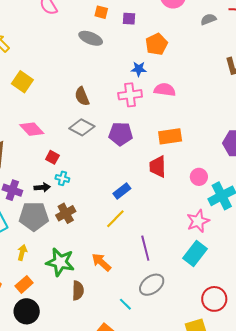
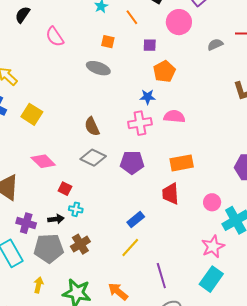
purple square: (129, 19) -> (150, 45), moved

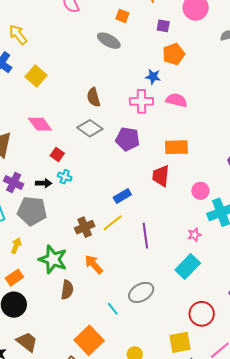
brown cross: (80, 244) -> (85, 227), moved
pink star: (213, 247) -> (194, 235), size x0.6
purple line: (161, 276) -> (145, 236), moved

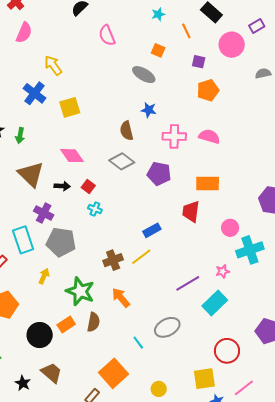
yellow square: (36, 76) -> (70, 107), turned 30
blue star: (153, 77) -> (149, 110), moved
black arrow: (44, 183) -> (62, 186), moved
purple line: (145, 236) -> (188, 283), moved, turned 65
orange rectangle: (14, 278) -> (66, 325), moved

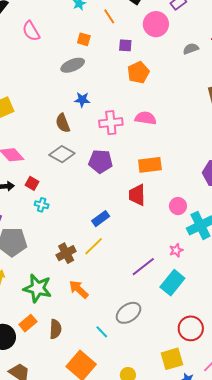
gray ellipse: (144, 75) -> (73, 65), turned -45
brown semicircle: (93, 322) -> (55, 329), moved

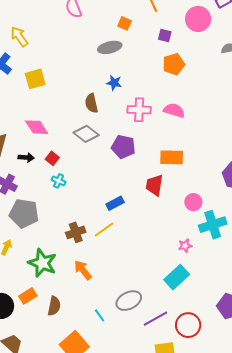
purple line: (143, 267) -> (155, 319), moved

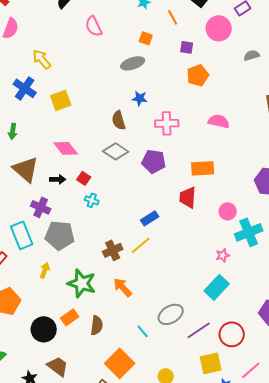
pink semicircle: (174, 110) -> (219, 121), moved

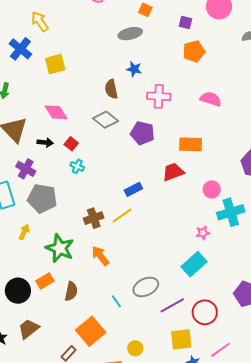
red trapezoid: (188, 197) -> (173, 172), turned 60
brown trapezoid: (58, 366) -> (29, 329), turned -80

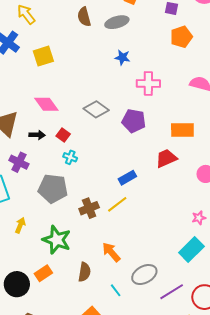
brown semicircle: (111, 89) -> (84, 17), moved
gray pentagon: (42, 198) -> (53, 189), moved
orange arrow: (100, 256) -> (111, 252), moved
brown semicircle: (71, 291) -> (84, 272), moved

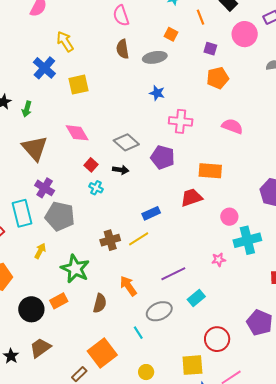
black arrow: (37, 135) -> (121, 170), moved
gray pentagon: (53, 189) -> (60, 216), moved
cyan rectangle: (191, 249) -> (196, 298), moved, size x0.7
cyan line: (116, 290) -> (138, 333), moved
purple line: (172, 292) -> (173, 274), moved

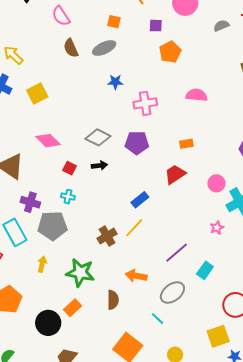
orange rectangle: (210, 171) -> (186, 144), size x0.6
cyan cross: (96, 188) -> (68, 197), moved
orange arrow: (128, 286) -> (136, 276), turned -30

